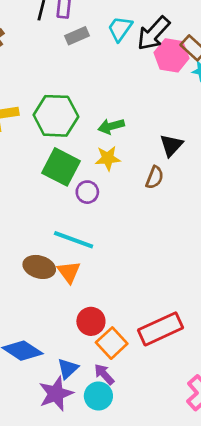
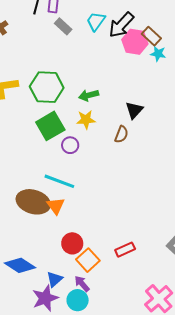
gray rectangle: (77, 36) -> (63, 26), turned 66
green square: (61, 167) -> (50, 126), turned 32
brown ellipse: (39, 267) -> (33, 202), size x1.4
red rectangle: (161, 329) -> (125, 250), size x0.6

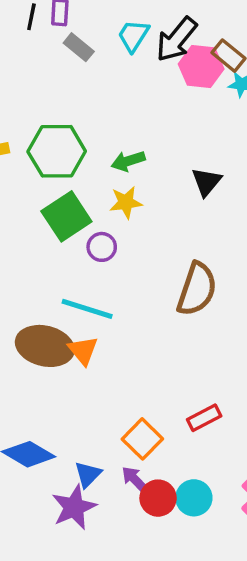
brown semicircle: (121, 134) -> (197, 289), moved, size x1.8
red circle: (72, 243) -> (158, 498), moved
cyan circle: (78, 300) -> (194, 498), moved

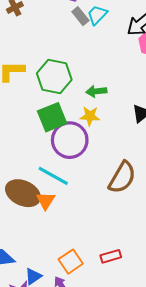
cyan trapezoid: (133, 36) -> (97, 15), moved
purple circle: (102, 247) -> (70, 140), size x2.0

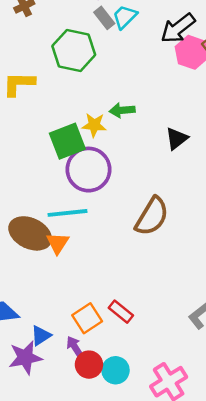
green hexagon: (54, 76) -> (74, 50), moved
yellow star: (90, 116) -> (94, 125), moved
cyan line: (53, 176) -> (68, 213), turned -36
red rectangle: (111, 256) -> (121, 312), moved, turned 54

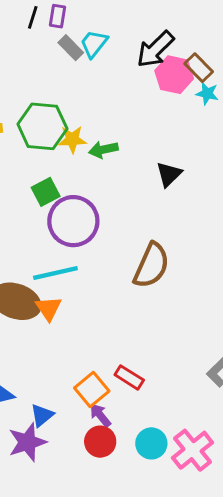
green hexagon: (74, 50) -> (42, 126), moved
yellow star: (94, 125) -> (72, 139), moved
green square: (67, 141) -> (46, 192), size x0.7
purple arrow: (75, 347) -> (100, 415), moved
cyan circle: (116, 370) -> (151, 443), moved

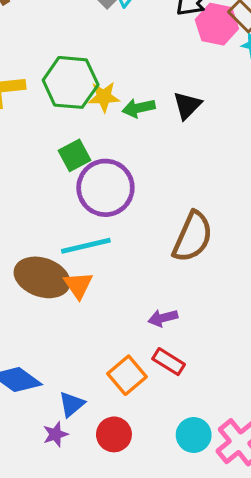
black triangle: (169, 174) -> (187, 105), moved
purple arrow: (100, 415) -> (163, 318), moved, turned -65
purple star: (27, 442) -> (55, 434), size x0.6
red circle: (100, 442) -> (114, 434), moved

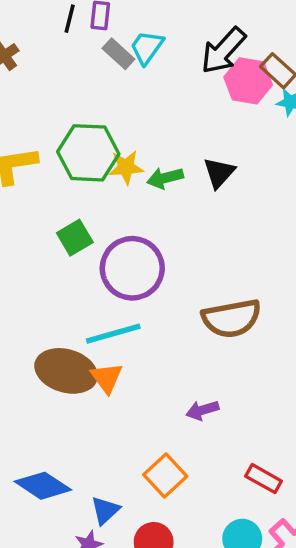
green square: (74, 155) -> (75, 238), moved
brown semicircle: (193, 237) -> (231, 318), turned 58
red rectangle: (169, 362) -> (264, 479), moved

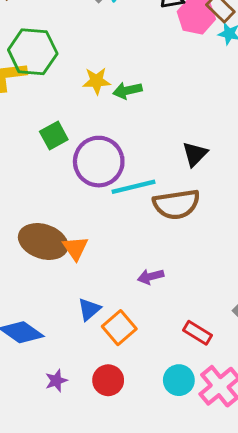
green hexagon: (88, 153) -> (33, 52), moved
black triangle: (219, 173) -> (195, 154), moved
cyan line: (113, 334) -> (133, 187), moved
blue triangle: (105, 510) -> (89, 309), moved

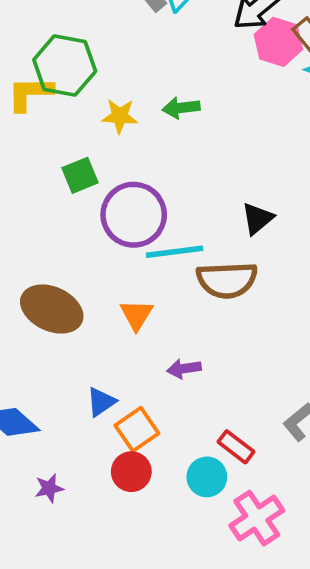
yellow star: (97, 81) -> (120, 116), moved
green arrow: (127, 90) -> (181, 108), moved
orange triangle: (75, 248) -> (137, 315), moved
red circle: (108, 380) -> (131, 472), moved
cyan circle: (179, 380) -> (207, 477), moved

